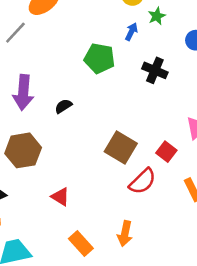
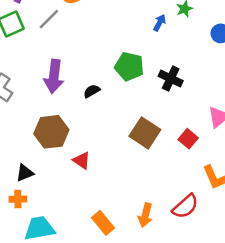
green pentagon: (99, 58) -> (129, 66), moved
black cross: (155, 70) -> (171, 78), moved
red semicircle: (142, 181) -> (185, 206), moved
red triangle: (60, 197) -> (82, 160), moved

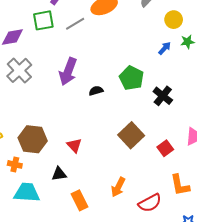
brown hexagon: (51, 132) -> (33, 139), moved
black triangle: (25, 173) -> (59, 174), moved
orange arrow: (145, 215) -> (118, 187), moved

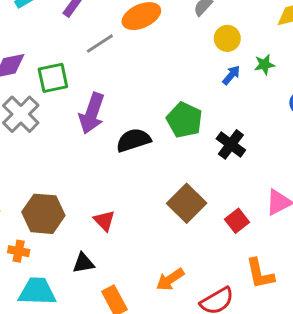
green square: (43, 20) -> (53, 78), moved
yellow circle: (174, 20) -> (227, 38), moved
black semicircle: (96, 91) -> (133, 140), size x1.6
orange arrow: (118, 187) -> (170, 279), turned 30

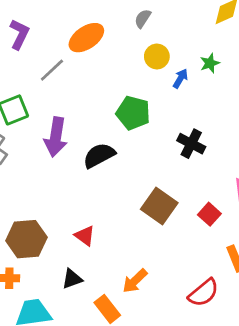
yellow circle: (227, 38) -> (157, 57), moved
green pentagon: (184, 120) -> (133, 113), moved
orange arrow: (170, 279) -> (135, 281), moved

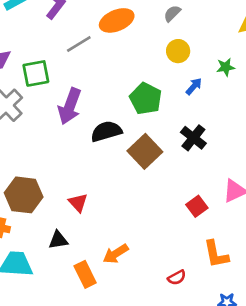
blue arrow: (180, 78) -> (194, 86), moved
brown square: (159, 206) -> (145, 151), moved
red semicircle: (204, 293) -> (177, 278), size x0.6

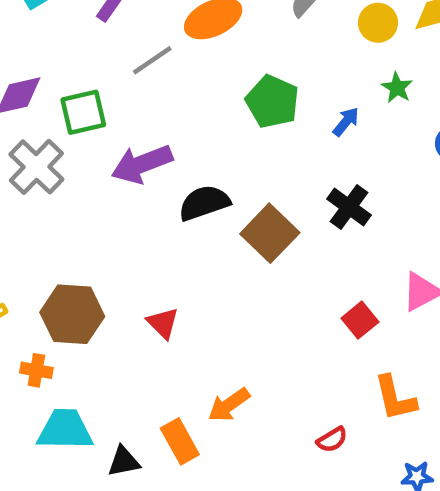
yellow circle: (178, 51) -> (378, 23), moved
green star: (226, 67) -> (397, 88), turned -30
green pentagon: (146, 99) -> (272, 102), moved
purple arrow: (70, 106) -> (142, 164), turned 51
black triangle: (58, 240) -> (124, 461), moved

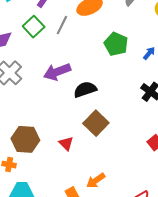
gray line: (152, 60) -> (62, 25), turned -30
green square: (83, 112) -> (34, 27), moved, turned -30
brown square: (270, 233) -> (96, 123), moved

